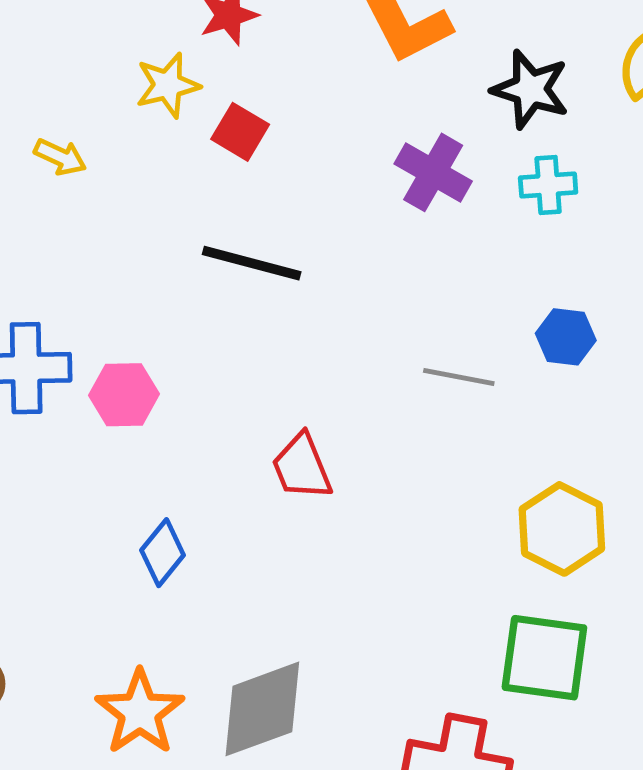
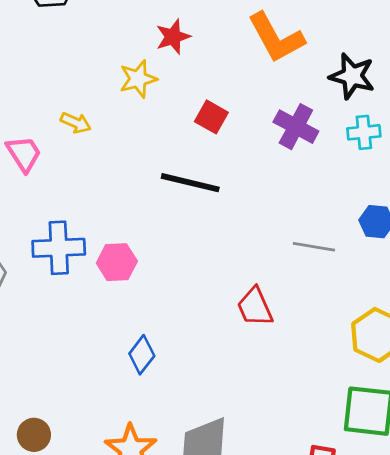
red square: (240, 132) -> (211, 117), moved
red trapezoid: (302, 467) -> (255, 307), moved

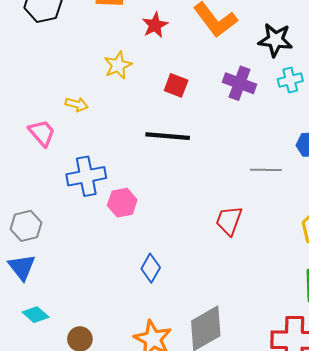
red star: (173, 37) -> (155, 25), moved
blue cross: (59, 248) -> (86, 176), moved
red trapezoid: (255, 307) -> (229, 221), turned 52

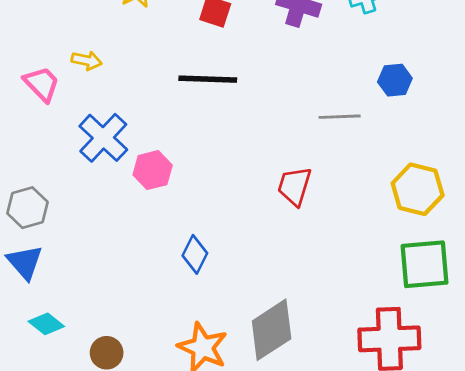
yellow arrow: (77, 104) -> (87, 61), moved
blue cross: (86, 176) -> (103, 138), turned -33

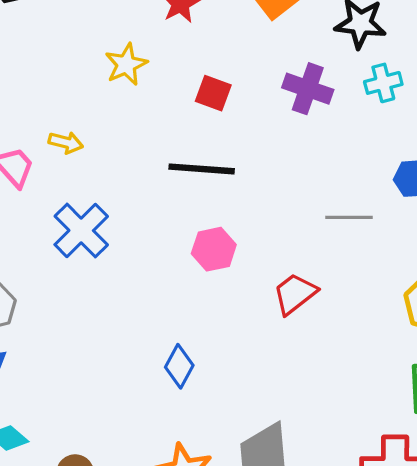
pink hexagon: (153, 170) -> (214, 249), moved
red trapezoid: (294, 186) -> (295, 294), turned 33

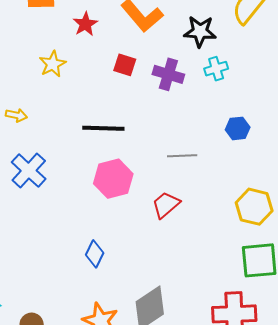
red square: (213, 93) -> (125, 65), moved
gray line: (349, 217) -> (182, 156), moved
pink hexagon: (214, 249) -> (113, 179), size x1.4

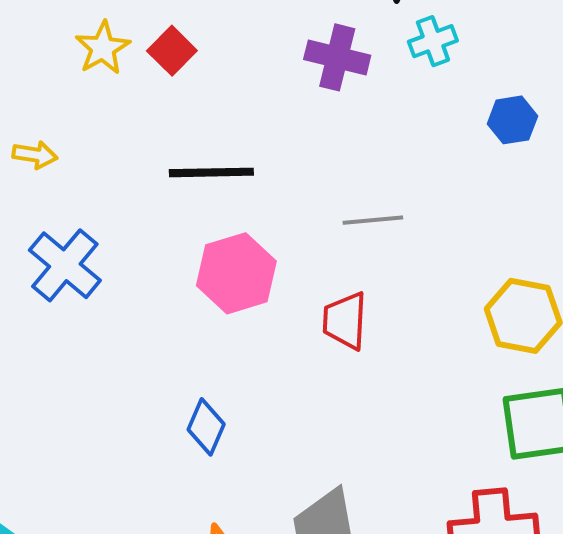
red square: (125, 65) -> (172, 51), moved, turned 30
blue hexagon: (238, 128) -> (512, 120), moved
red trapezoid: (166, 205) -> (345, 321), turned -44

